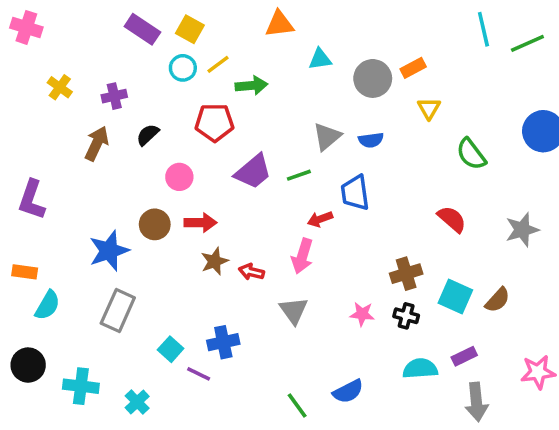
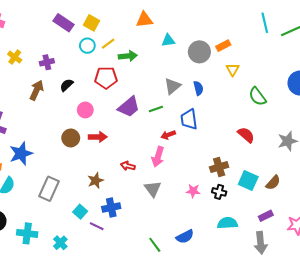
blue semicircle: (371, 140) -> (198, 88), turned -96
blue star: (109, 251) -> (21, 154), moved
brown star: (214, 261) -> (96, 181), moved
purple rectangle: (464, 356) -> (266, 216), moved

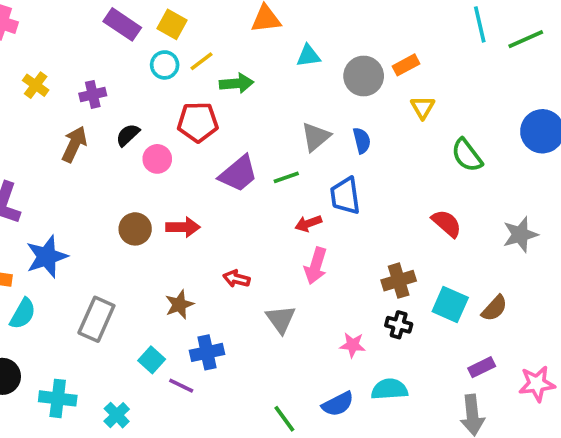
pink circle: (85, 110) -> (157, 159), moved
pink arrow: (158, 157) -> (316, 266), moved
pink star: (193, 191) -> (353, 345), moved
cyan semicircle: (227, 223) -> (389, 389), moved

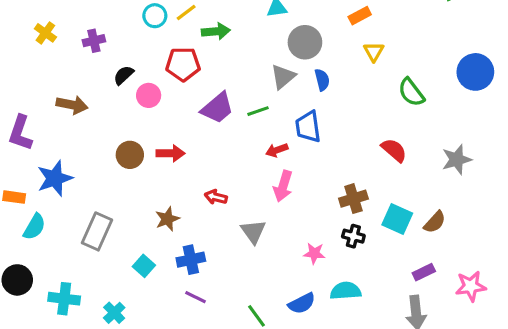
gray circle: (364, 76) -> (305, 42), moved
brown arrow: (74, 144) -> (72, 105), moved, turned 76
purple line: (181, 386) -> (195, 297), moved

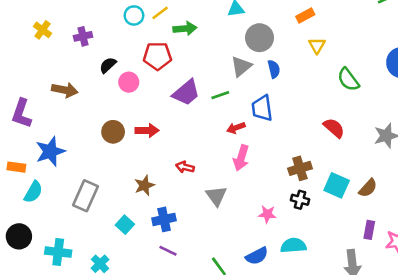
purple rectangle: (424, 272) -> (369, 230), moved, turned -54

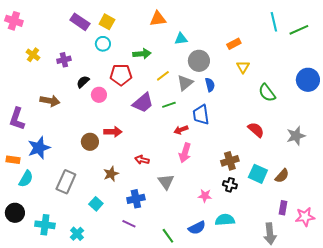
yellow line: (160, 13) -> (163, 76), moved
brown circle: (113, 132) -> (90, 142), moved
blue cross: (164, 219) -> (136, 199), moved

